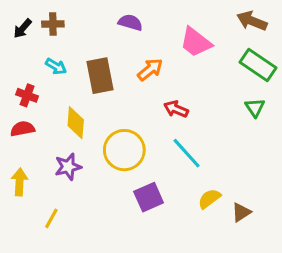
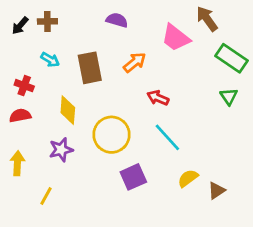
brown arrow: (252, 21) -> (207, 19), moved, turned 32

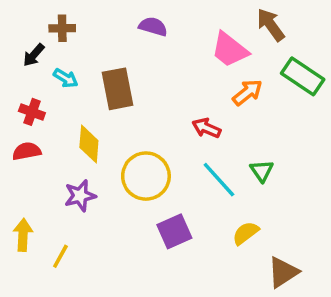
black arrow: (20, 26) -> (34, 55), moved
orange arrow: (135, 62) -> (247, 92), moved
green triangle: (229, 96) -> (262, 171), moved
yellow arrow: (17, 163) -> (23, 235), moved
brown triangle: (217, 191) -> (283, 272), moved, size x1.4

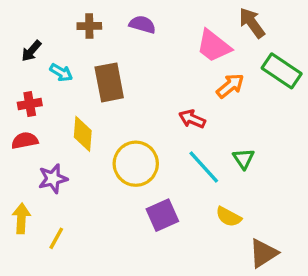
brown cross: (62, 28) -> (89, 26), moved
red cross: (32, 112) -> (30, 104), turned -30
purple star: (80, 196) -> (53, 179), moved
yellow semicircle: (246, 233) -> (229, 217), turned -115

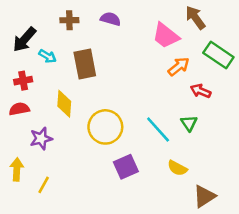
black arrow: (31, 51) -> (24, 40), size x1.5
red arrow: (192, 119) -> (200, 91), moved

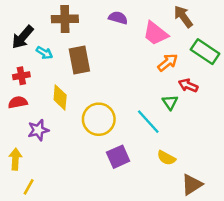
purple semicircle: (111, 19) -> (118, 18), moved
brown cross: (69, 20) -> (65, 19), size x1.5
green triangle: (189, 123) -> (170, 102), moved
yellow line: (44, 185) -> (29, 187), moved

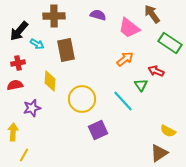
orange arrow: (168, 62) -> (125, 59), moved
yellow semicircle: (166, 158) -> (168, 131), moved

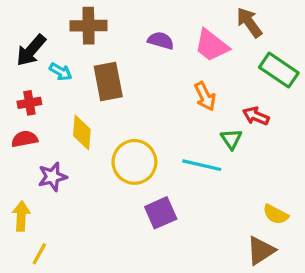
purple semicircle: (98, 15) -> (161, 41), moved
orange arrow: (125, 59) -> (205, 96), turned 102
cyan line: (123, 101) -> (202, 165), turned -35

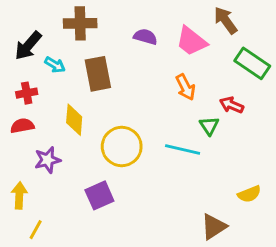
purple square: (161, 213) -> (99, 195), moved
yellow semicircle: (276, 214) -> (249, 194), turned -50
brown triangle: (261, 251) -> (214, 227), moved

